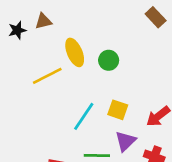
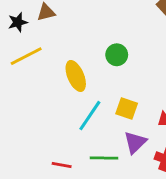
yellow ellipse: (75, 52) -> (76, 76), moved
yellow line: (47, 76) -> (26, 56), moved

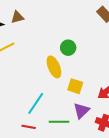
yellow ellipse: (76, 76) -> (54, 67), moved
cyan line: (90, 116) -> (36, 103), moved

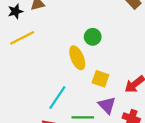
purple triangle: (81, 111) -> (107, 105), turned -30

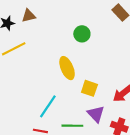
green circle: (93, 37) -> (82, 34), moved

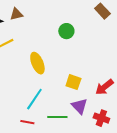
yellow ellipse: (67, 68) -> (37, 63), moved

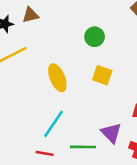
yellow square: (73, 82) -> (102, 75), moved

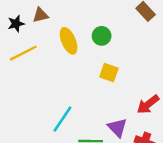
yellow ellipse: (57, 78) -> (69, 41), moved

